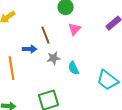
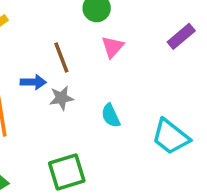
gray star: (54, 58) -> (61, 98), moved

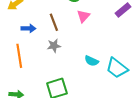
blue arrow: (33, 82) -> (28, 28), moved
cyan semicircle: (111, 116) -> (92, 61), moved, turned -40

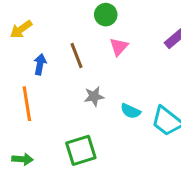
blue arrow: (28, 28) -> (40, 64), turned -80
gray star: (54, 46) -> (94, 96), moved

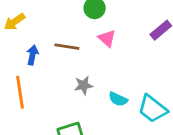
pink triangle: (119, 47) -> (107, 38), turned -30
brown line: (77, 55) -> (67, 47), turned -60

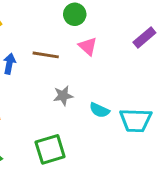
cyan trapezoid: (153, 109) -> (136, 120), turned -36

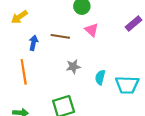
cyan semicircle: (99, 110) -> (100, 77), turned 80

